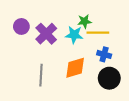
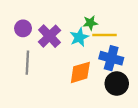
cyan star: (74, 35) -> (79, 37), turned -30
blue cross: (104, 54) -> (111, 58), size x1.5
gray line: (41, 75) -> (27, 63), moved

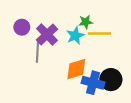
blue cross: (111, 58) -> (93, 83), moved
gray line: (27, 63) -> (38, 51), moved

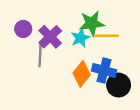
green star: (86, 22) -> (92, 23), size x1.6
orange diamond: (76, 69) -> (82, 74), turned -35
blue cross: (93, 83) -> (104, 70), moved

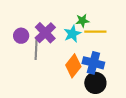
green star: (92, 23) -> (82, 21), size x0.6
purple circle: (23, 29) -> (21, 36), moved
black circle: (119, 85) -> (95, 83), moved

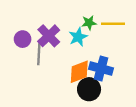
yellow line: (95, 32) -> (113, 24), moved
orange diamond: (73, 66) -> (79, 72), turned 30
black circle: (95, 83) -> (89, 89), moved

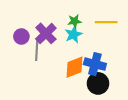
green star: (89, 23) -> (75, 21), moved
black circle: (89, 89) -> (98, 83), moved

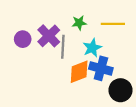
cyan star: (73, 34) -> (92, 48), moved
gray line: (37, 50) -> (63, 47), moved
black circle: (98, 83) -> (120, 90), moved

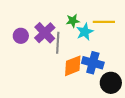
cyan star: (92, 48) -> (85, 32), moved

